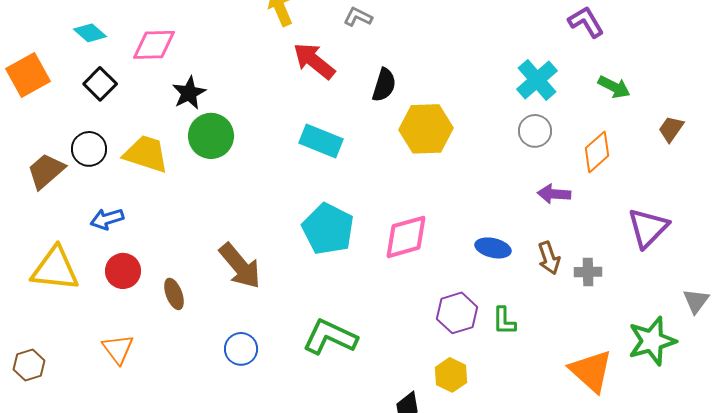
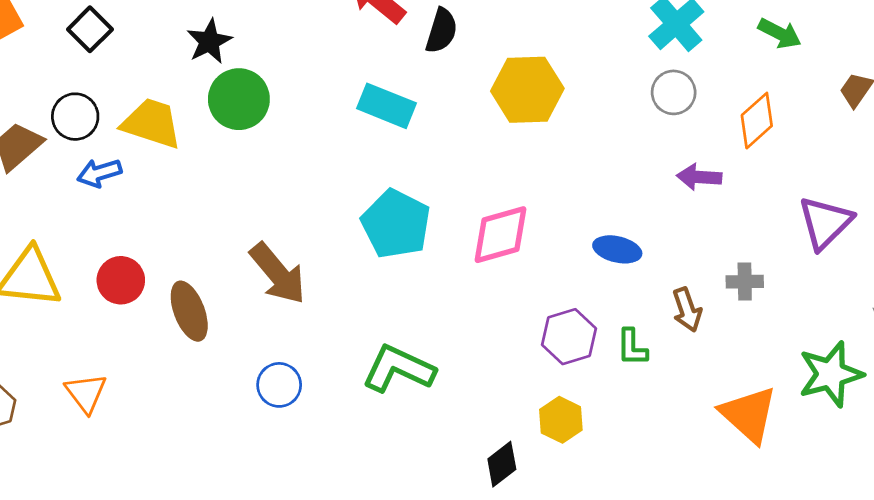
black semicircle: (384, 85) -> (441, 31), moved
blue arrow: (107, 219) -> (99, 173), moved
brown arrow: (549, 258) -> (687, 310), moved
brown ellipse: (174, 294) -> (189, 311), size x1.4
orange triangle: (118, 349) -> (86, 393), moved

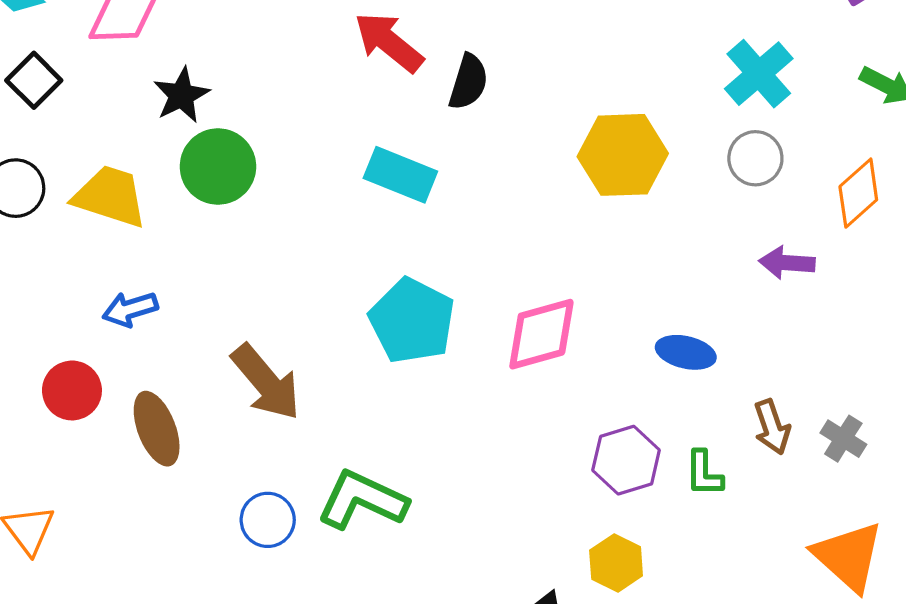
yellow hexagon: (527, 90) -> (623, 155), moved
blue arrow: (99, 173) -> (130, 309), moved
gray cross: (745, 282) -> (843, 439), moved, turned 33
green L-shape: (399, 369) -> (362, 500), moved

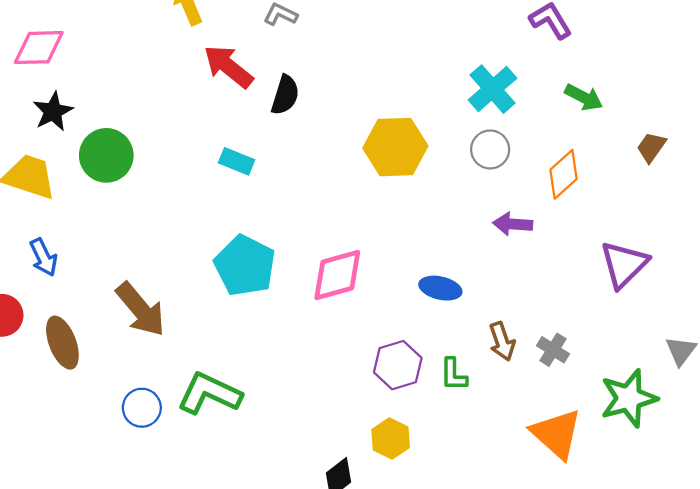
black star: (181, 95) -> (53, 112), moved
cyan rectangle: (400, 175) -> (237, 161), size x0.7
blue arrow: (130, 309) -> (43, 257), turned -99

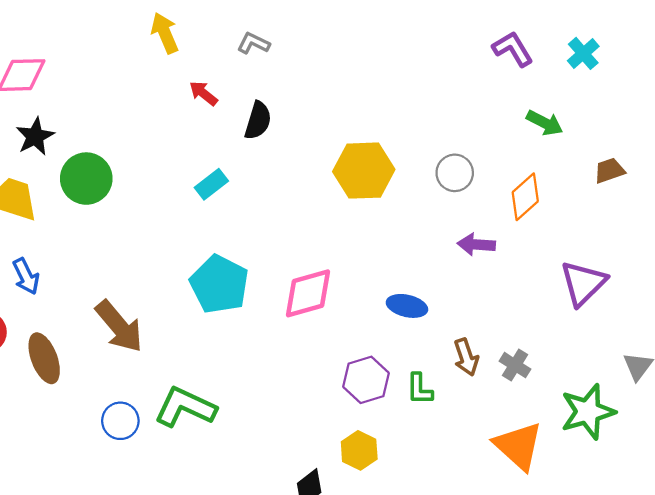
red arrow: (228, 67) -> (203, 93), size x0.6
cyan cross: (492, 89) -> (583, 53), moved, size x0.7
brown trapezoid: (651, 147) -> (609, 171), turned 36
cyan rectangle: (237, 161) -> (211, 184), turned -60

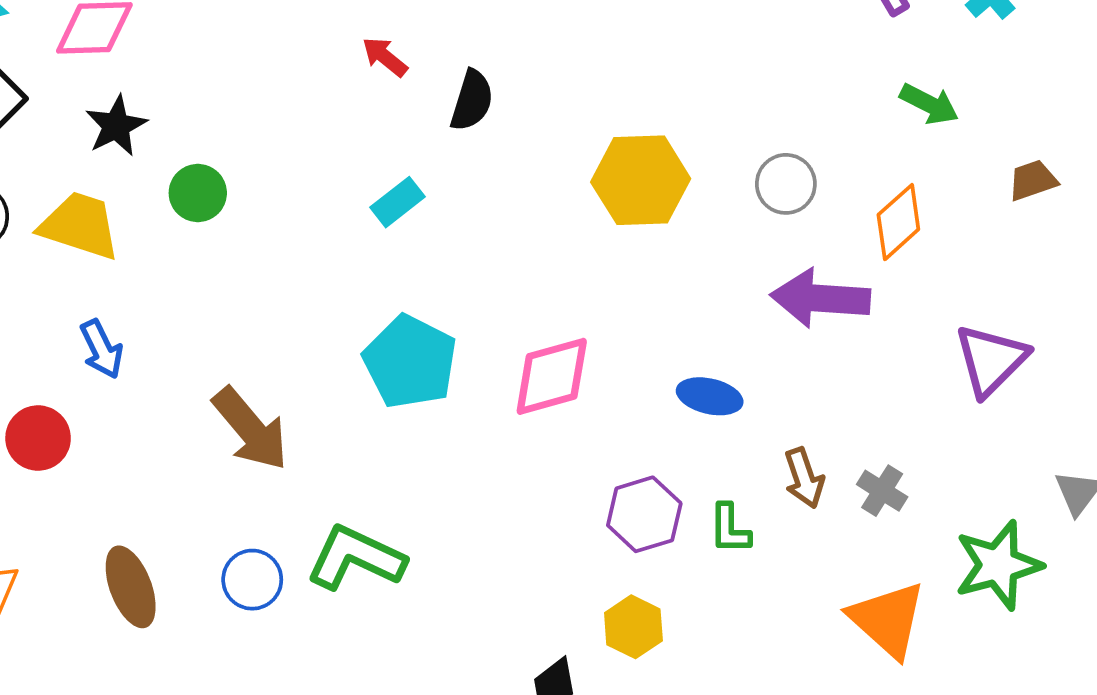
green circle: (86, 179) -> (198, 193), size x0.7
purple arrow: (476, 245) -> (820, 298), size x1.6
brown ellipse: (44, 358) -> (131, 587), moved

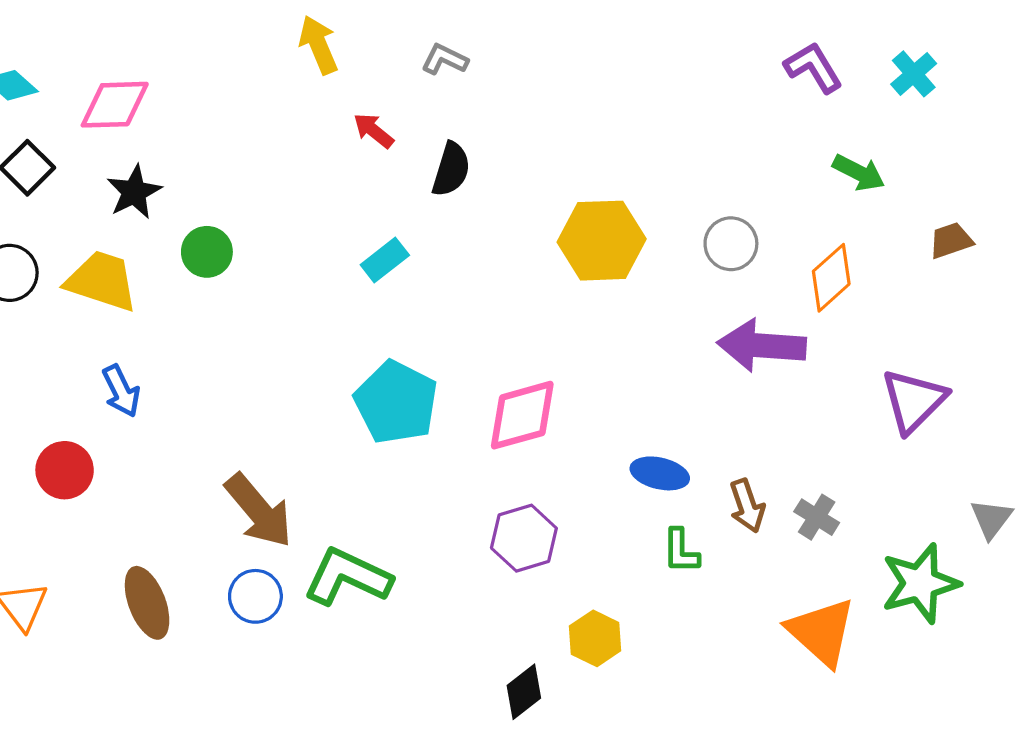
blue ellipse: (710, 396) -> (660, 473), moved
brown arrow: (250, 429) -> (259, 511), moved
purple hexagon: (644, 514) -> (524, 538), moved

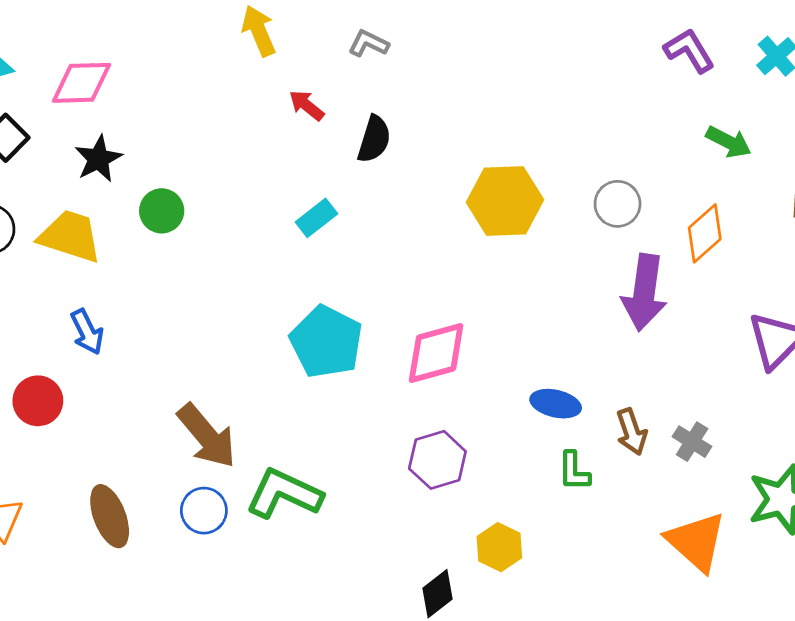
purple arrow: (762, 346) -> (644, 292), turned -86

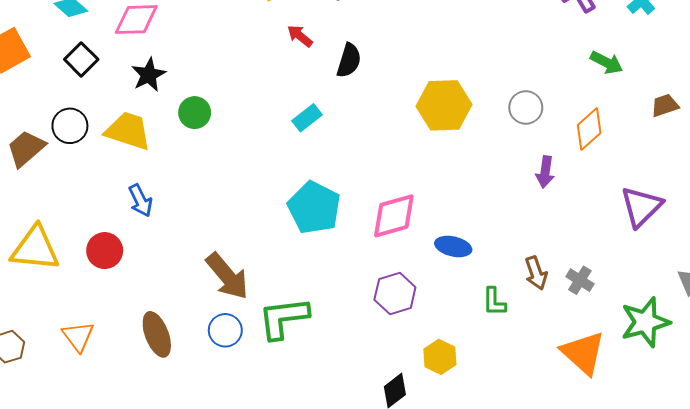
purple arrow: (644, 292) -> (545, 172), size x0.6
blue ellipse: (556, 404) -> (453, 246), moved
green L-shape: (284, 494) -> (284, 318), turned -32

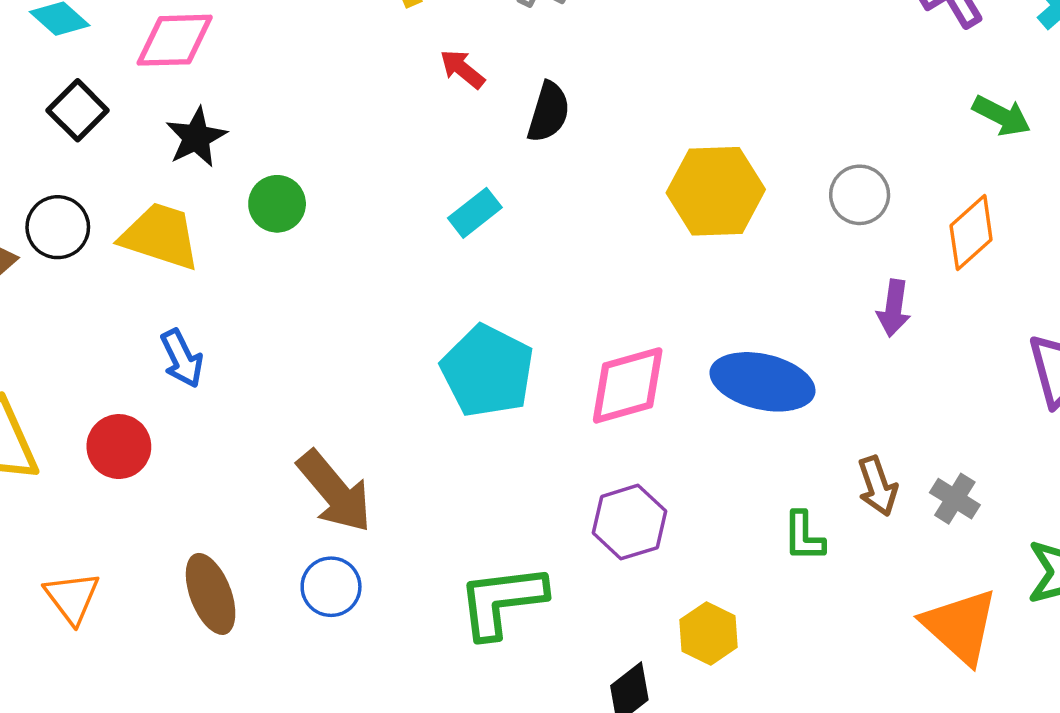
blue ellipse: (453, 246) -> (762, 382), moved, size x1.6
green L-shape: (284, 318) -> (502, 601), moved

